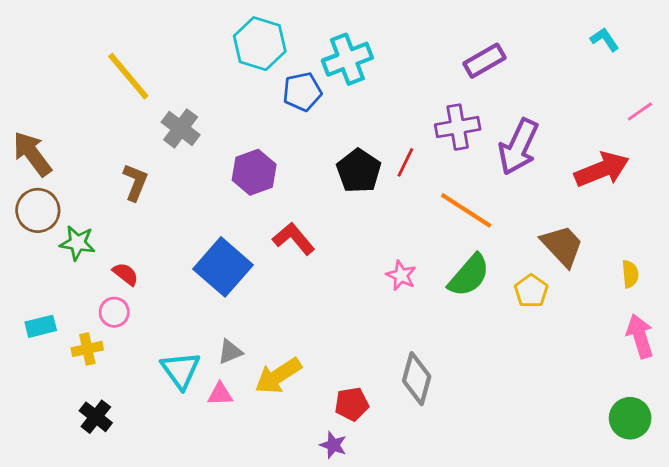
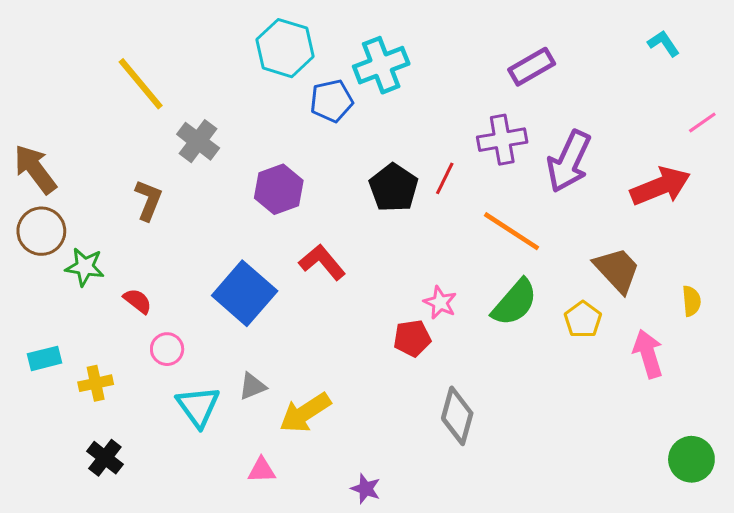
pink circle: (114, 312) -> (167, 349), moved
pink arrow: (640, 336) -> (648, 354), moved
pink triangle: (220, 394) -> (262, 470), moved
red pentagon: (352, 404) -> (412, 338), moved

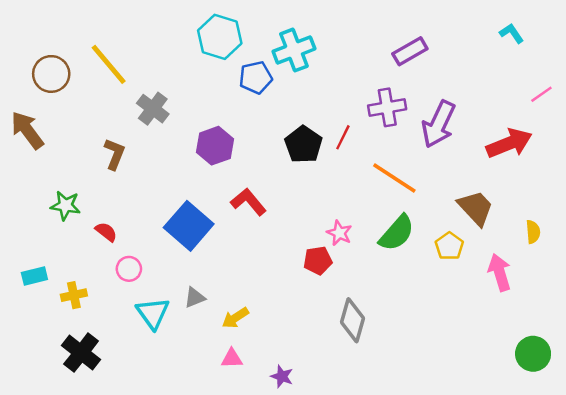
brown circle: (41, 231) -> (51, 74), moved
yellow arrow: (305, 413) -> (235, 318), size x0.7
black cross: (105, 458) -> (81, 353), size x1.4
pink triangle: (262, 470) -> (232, 359), moved

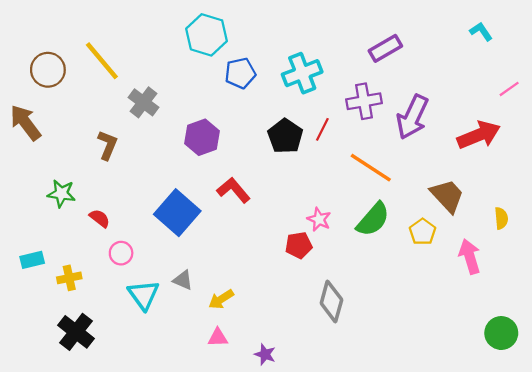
cyan cross: (294, 50) -> (302, 73), moved
gray triangle: (195, 298) -> (183, 280), turned 45

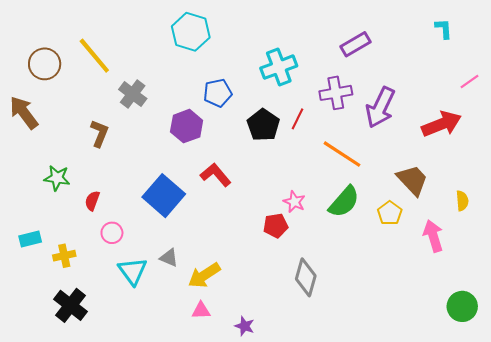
cyan L-shape: (481, 32) -> (444, 29), turned 30
blue pentagon: (240, 73) -> (218, 93), moved
red semicircle: (100, 218) -> (92, 201), turned -108
yellow arrow: (221, 299) -> (204, 275), size x1.4

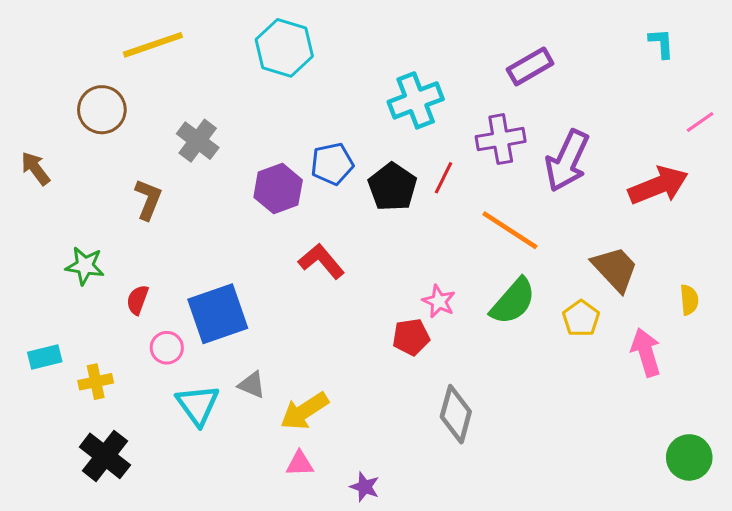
yellow line: (94, 56) -> (153, 45), moved, turned -69
brown circle: (45, 64) -> (102, 110), moved
blue pentagon: (218, 93) -> (332, 164), moved
brown arrow: (24, 113) -> (35, 168), size x0.7
blue square: (164, 196) -> (218, 314), moved, turned 30

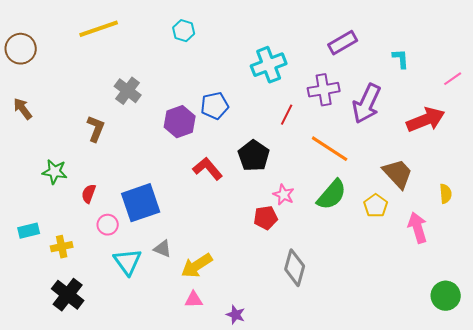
cyan L-shape: (661, 43) -> (401, 59), moved
cyan hexagon: (284, 48) -> (184, 31), size x0.6
brown circle: (102, 110) -> (21, 49), moved
black pentagon: (392, 187) -> (254, 156), moved

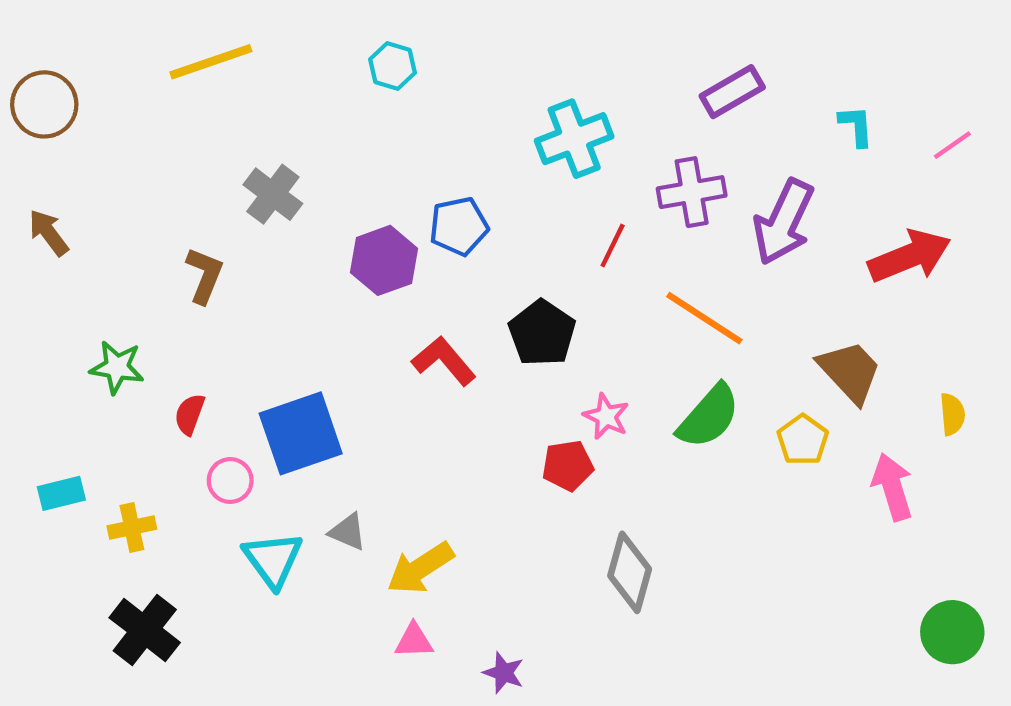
pink line: (453, 79) -> (952, 145), moved

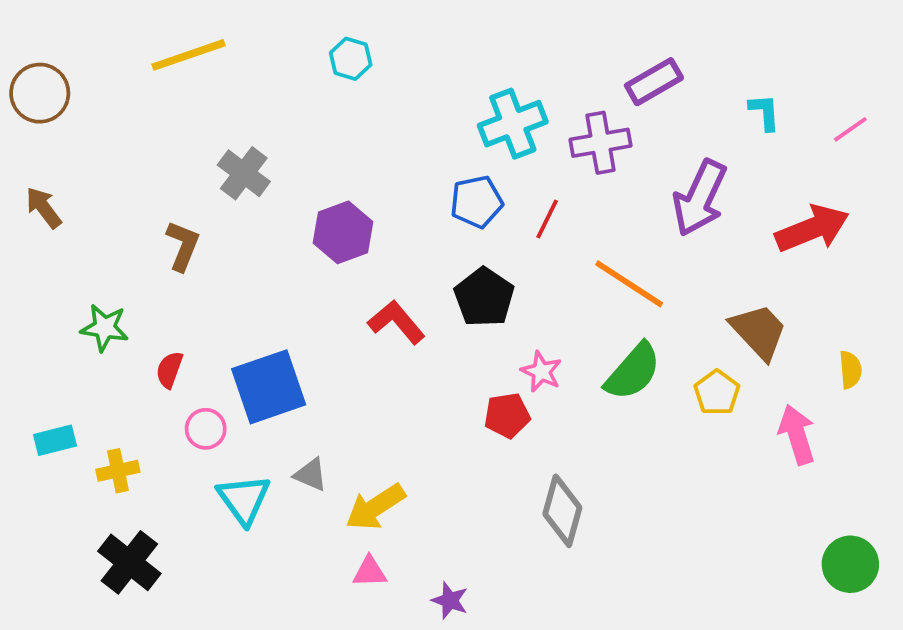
purple cross: (692, 192) -> (601, 143), moved
blue pentagon: (459, 226) -> (477, 202), moved

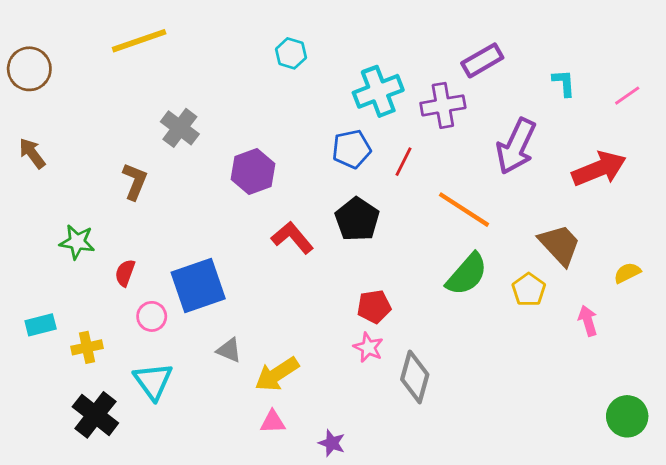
cyan hexagon: (351, 59) -> (291, 53), moved
yellow semicircle: (850, 370) -> (627, 273), turned -112
pink star: (541, 372) -> (368, 347), moved
pink arrow: (797, 435) -> (588, 321), size x0.7
cyan triangle: (244, 499) -> (153, 381), moved

